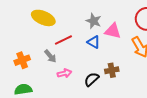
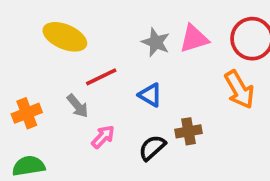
pink triangle: (113, 31) -> (194, 39), moved, turned -30
blue triangle: (94, 42) -> (150, 95), moved
pink arrow: (64, 73) -> (103, 137), turned -32

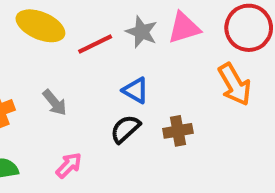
red line: (101, 77) -> (95, 44), moved
pink arrow: (103, 137) -> (69, 165), moved
black semicircle: (152, 148) -> (125, 129), moved

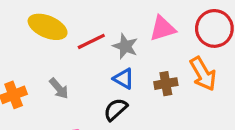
gray star: (142, 32) -> (125, 46), moved
brown cross: (178, 131) -> (166, 84), moved

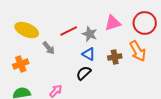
yellow ellipse: (48, 27) -> (27, 30), moved
gray arrow: (59, 88) -> (49, 48), moved

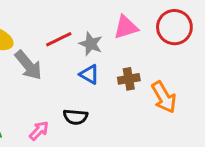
gray arrow: (49, 48) -> (28, 65), size x1.5
orange arrow: (138, 51) -> (164, 97), moved
black semicircle: (84, 73) -> (75, 117), moved, turned -133

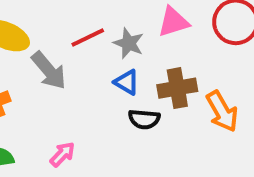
brown cross: (129, 79) -> (177, 88), size x1.4
black semicircle: (75, 117) -> (144, 119), moved

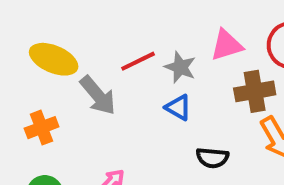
brown cross: (177, 88) -> (255, 91), moved
black semicircle: (144, 119) -> (212, 158), moved

